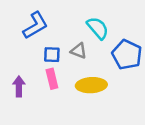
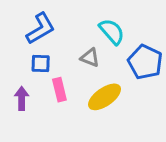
blue square: (52, 55) -> (41, 63), moved
yellow ellipse: (91, 85) -> (105, 97), turned -32

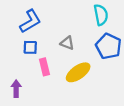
cyan semicircle: (112, 31) -> (101, 15), moved, turned 30
purple arrow: (22, 98) -> (16, 89), moved

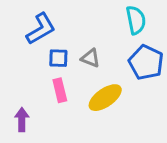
blue square: (30, 47) -> (58, 58), moved

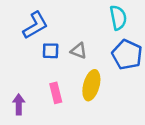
pink rectangle: (60, 90) -> (56, 93), moved
yellow ellipse: (105, 98) -> (91, 85), turned -40

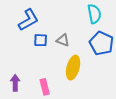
pink rectangle: (56, 93) -> (45, 87), moved

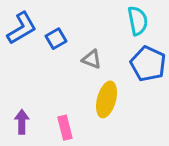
blue L-shape: (28, 20) -> (22, 28), moved
blue square: (41, 40) -> (56, 39), moved, turned -32

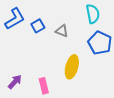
gray triangle: (92, 59) -> (62, 31), moved
purple arrow: (22, 122) -> (15, 82), turned 42

